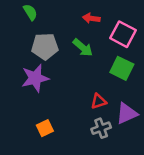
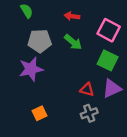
red arrow: (91, 18) -> (72, 16), moved
red triangle: (99, 101) -> (87, 90), turned 32
purple triangle: (127, 114) -> (112, 88), moved

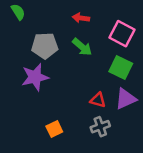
green semicircle: (27, 11) -> (18, 12), moved
orange square: (40, 113) -> (54, 129), moved

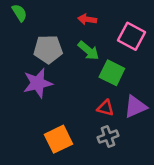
green square: (121, 67) -> (112, 73), moved
orange square: (54, 129) -> (59, 139), size x1.5

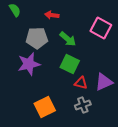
red arrow: (87, 19) -> (52, 15), moved
green square: (112, 73) -> (70, 64), moved

